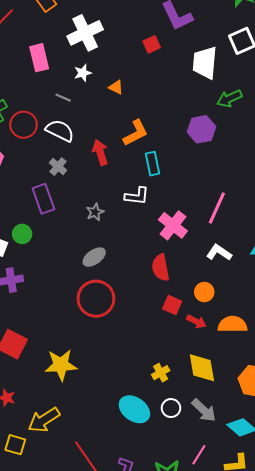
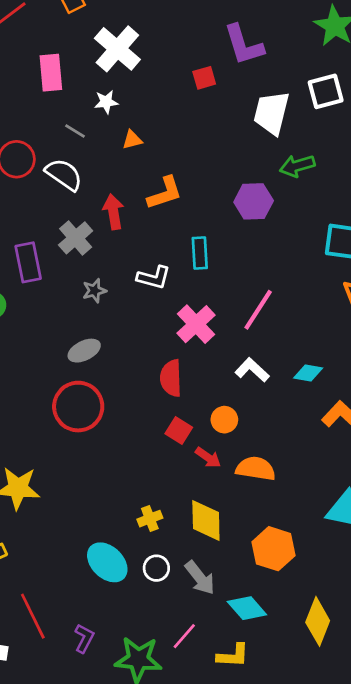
white cross: (85, 33) -> (117, 49), turned -32
orange triangle: (116, 87) -> (132, 140), moved, turned -49
cyan rectangle: (152, 164) -> (200, 253), moved
gray cross: (58, 167) -> (76, 238), moved, size x1.4

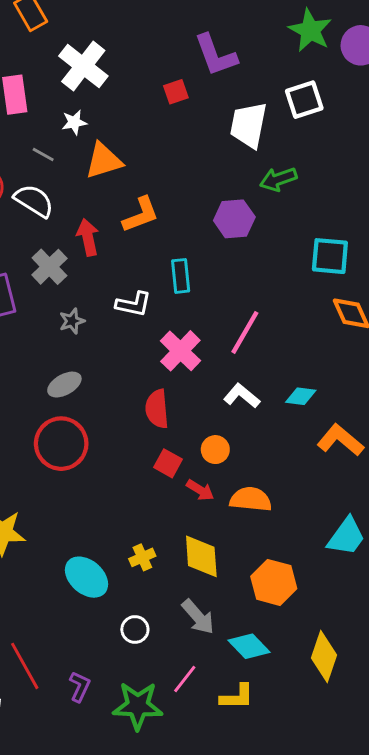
orange triangle: (132, 140) -> (104, 161), size x1.8
cyan ellipse: (107, 562) -> (86, 577), moved
white circle: (156, 568) -> (135, 629), moved

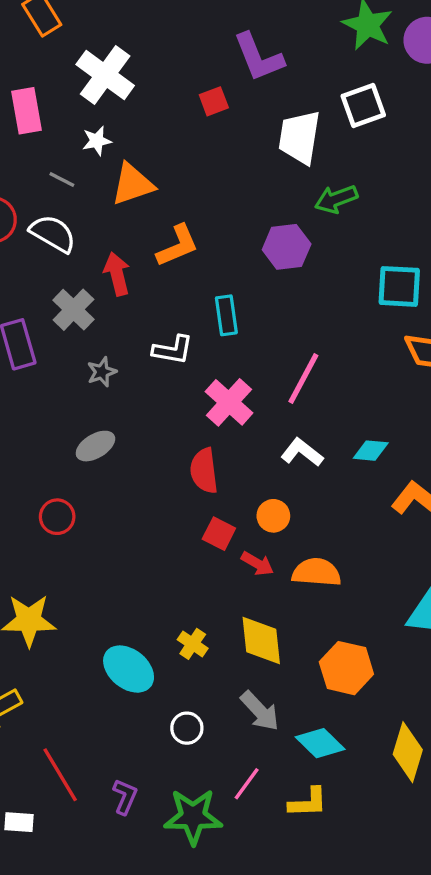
red circle: (61, 444) -> (57, 517), moved, size x0.6
yellow cross: (142, 557) -> (193, 644), turned -30

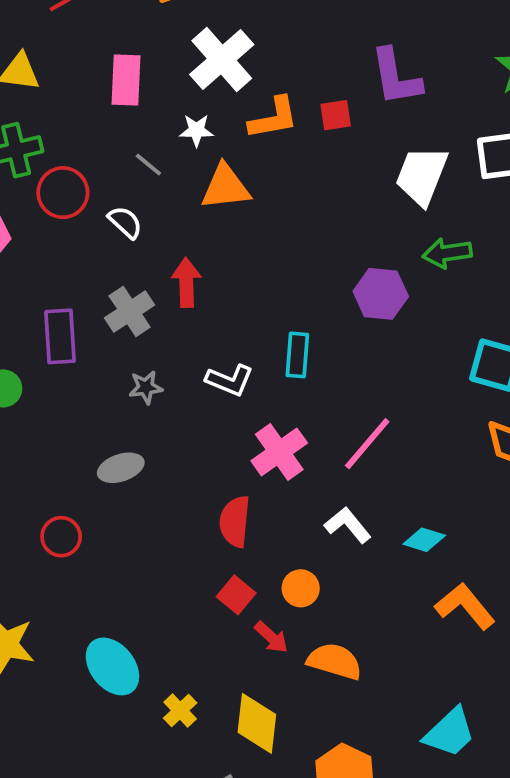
white semicircle: (53, 234) -> (125, 222), size x0.7
orange L-shape: (178, 246) -> (274, 118), moved
cyan ellipse: (129, 669) -> (112, 666), moved

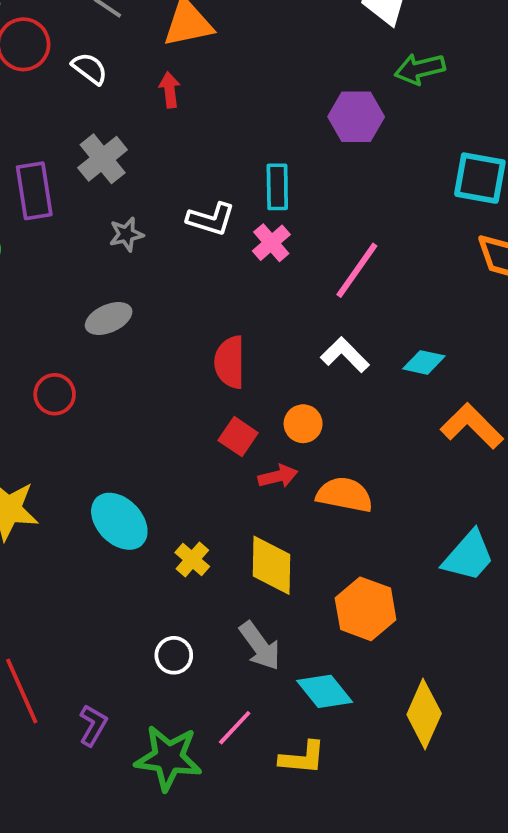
red arrow: (186, 283) -> (170, 90), moved, size x0.7
pink cross: (279, 452) -> (271, 243), moved, size x0.7
red arrow: (271, 637) -> (278, 476), turned -51

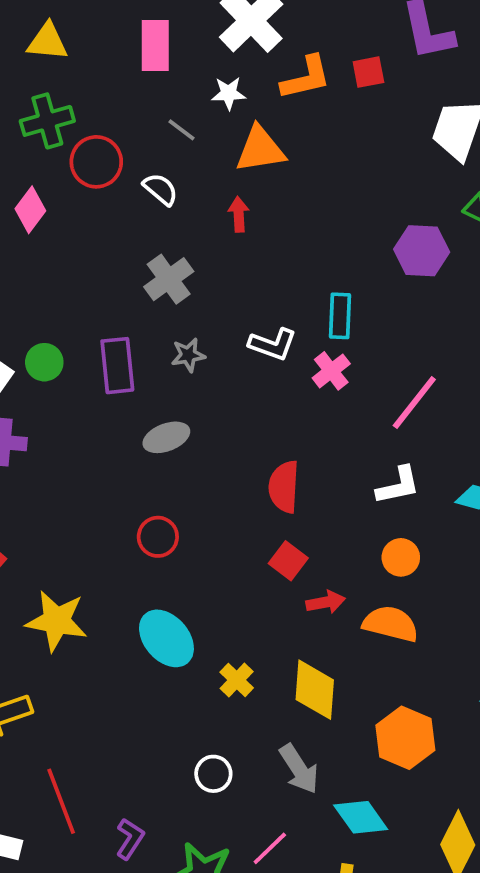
purple rectangle: (34, 191) -> (117, 366), moved
white L-shape: (345, 355) -> (398, 486), turned 120
red circle: (55, 394) -> (158, 537), moved
orange circle: (303, 424) -> (401, 557), moved

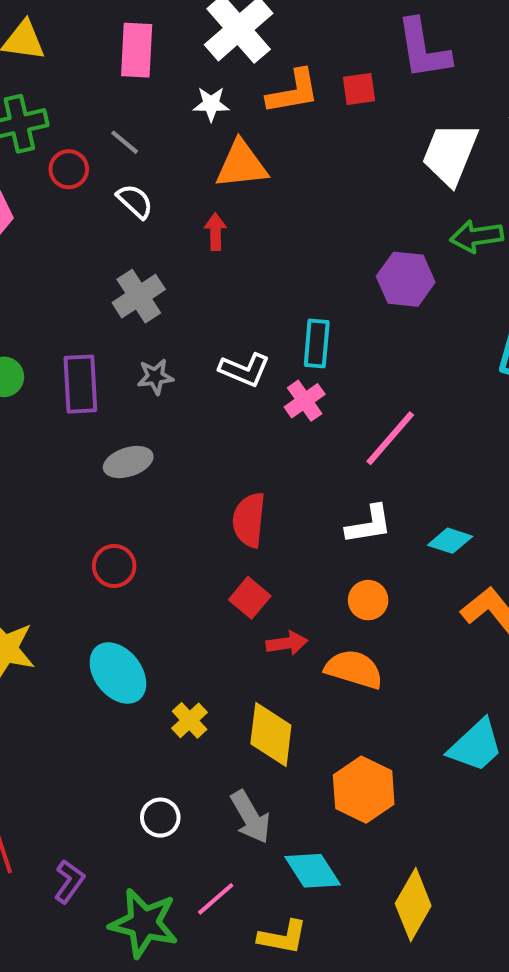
gray line: (181, 130) -> (125, 142), moved
red circle: (96, 162) -> (69, 169), size x0.7

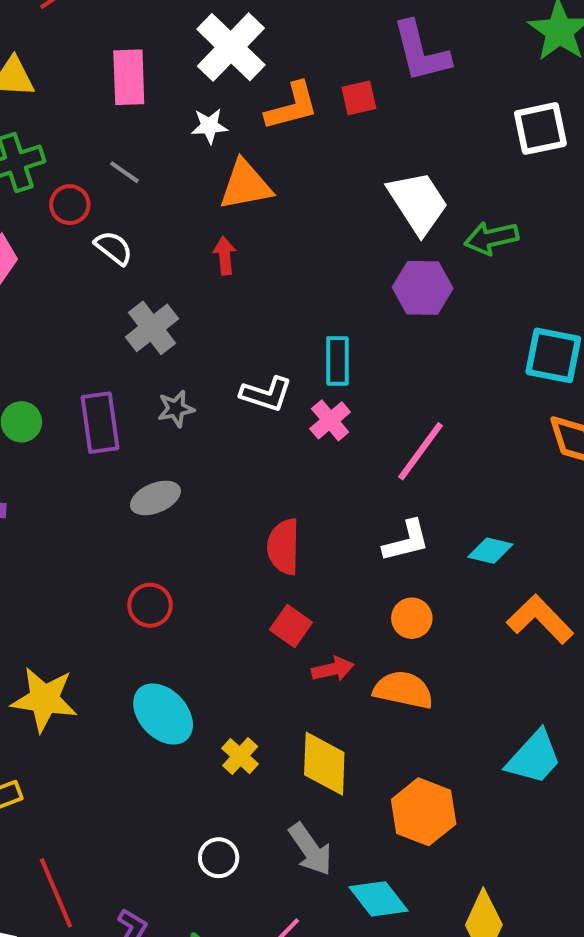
white trapezoid: (450, 154) -> (418, 203), moved, turned 130
white semicircle: (135, 201) -> (114, 248), moved

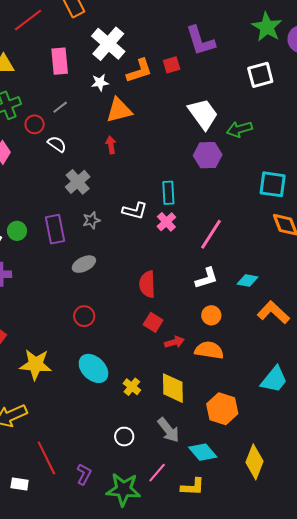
gray line: (124, 172) -> (60, 107), turned -70

